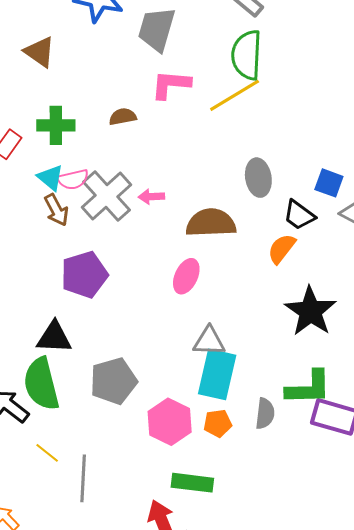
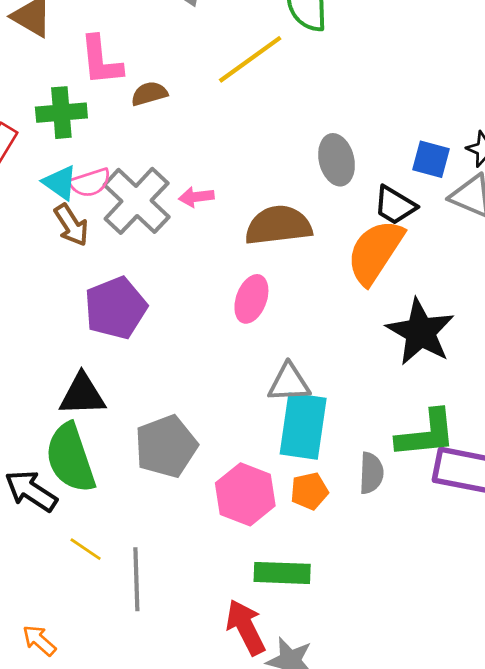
pink L-shape: (171, 85) -> (101, 61), moved, turned -96
yellow line: (235, 95) -> (250, 59), moved
orange semicircle: (282, 249) -> (375, 252), size x1.6

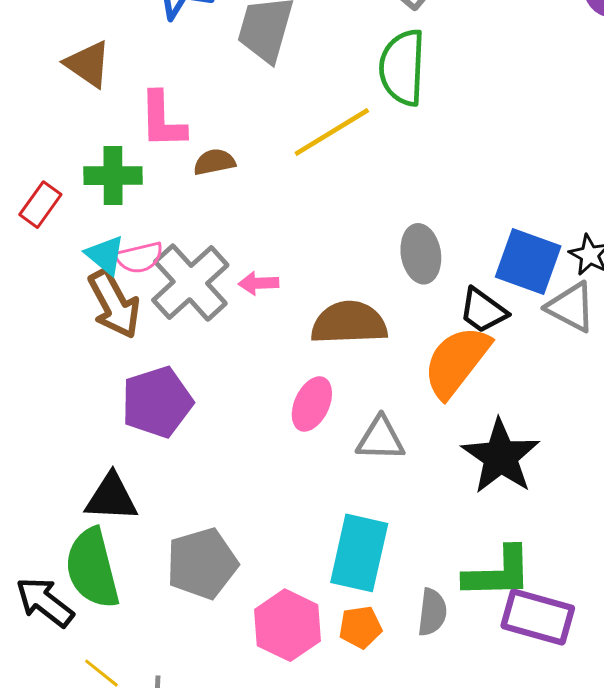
blue square: (431, 159) -> (528, 262), size x1.5
brown arrow: (71, 225) -> (114, 304), size x1.4
gray triangle: (289, 383) -> (380, 439), moved

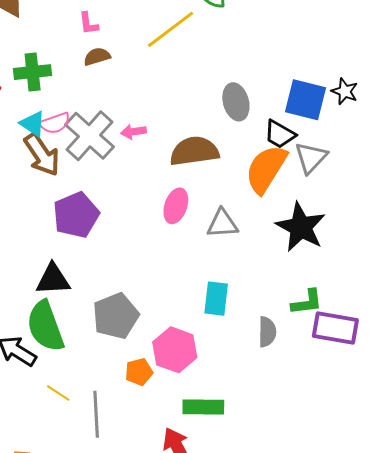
pink L-shape: (162, 120) -> (89, 23), moved, size x0.6
gray triangle: (571, 307) -> (311, 158), moved, turned 51
cyan rectangle: (359, 553) -> (216, 299), size x0.7
green L-shape: (498, 573) -> (307, 302), size x0.7
orange pentagon: (360, 627) -> (139, 372), moved

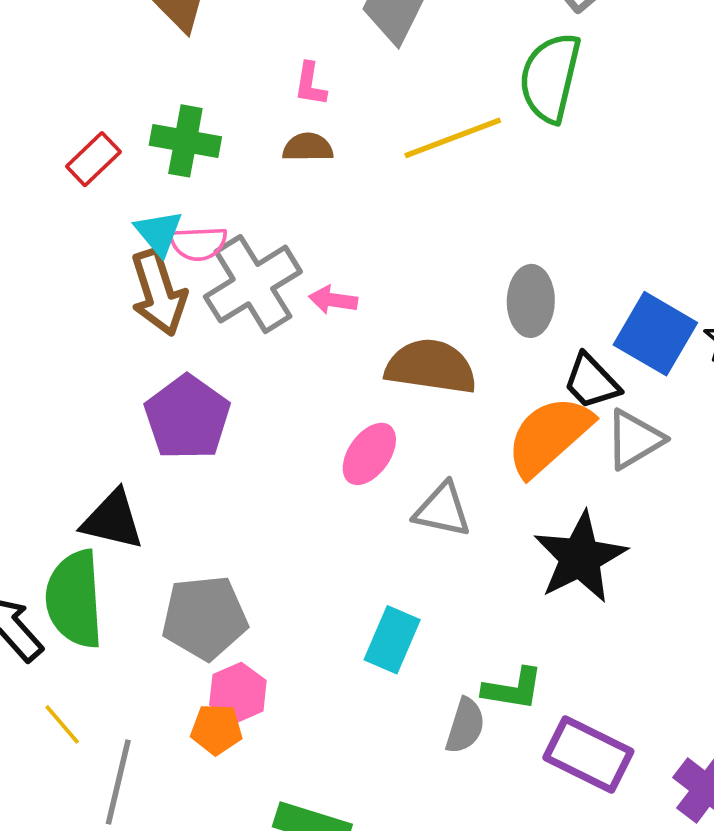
purple pentagon: (76, 215) -> (187, 418), turned -30
green L-shape: (307, 302) -> (513, 689), moved
pink hexagon: (175, 350) -> (238, 693), moved, size x0.7

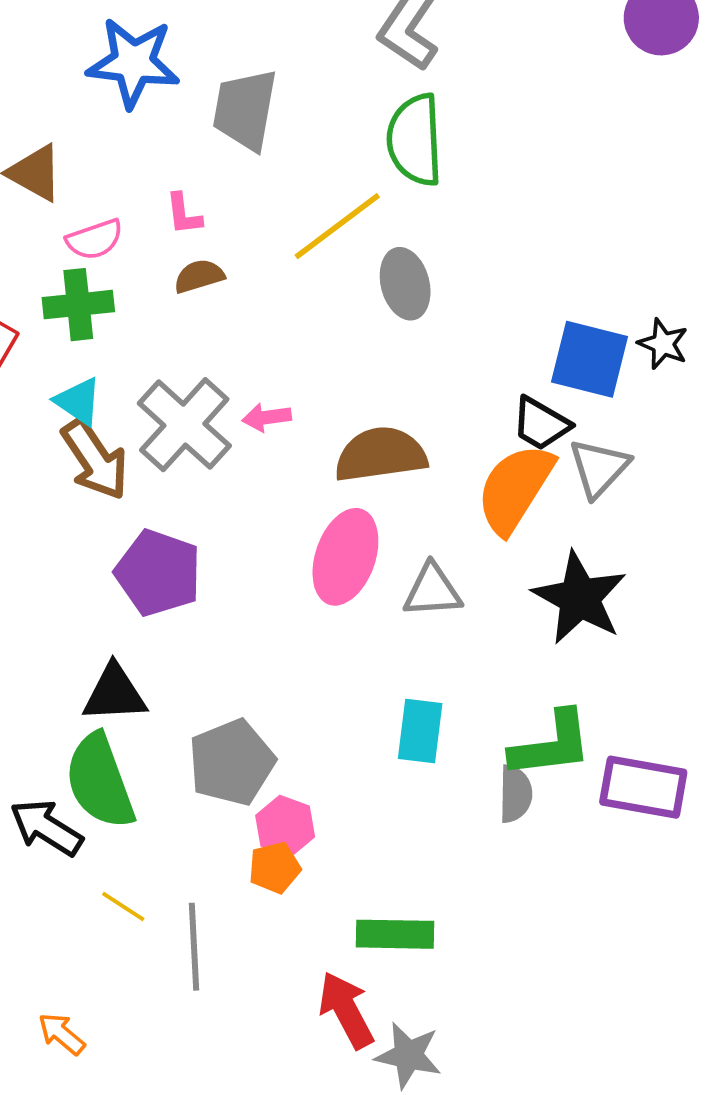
pink semicircle: (198, 243) -> (95, 239), moved
gray ellipse: (531, 301) -> (405, 284), moved
pink ellipse: (369, 454) -> (345, 557), size x1.4
green L-shape: (513, 689) -> (551, 745), size x1.4

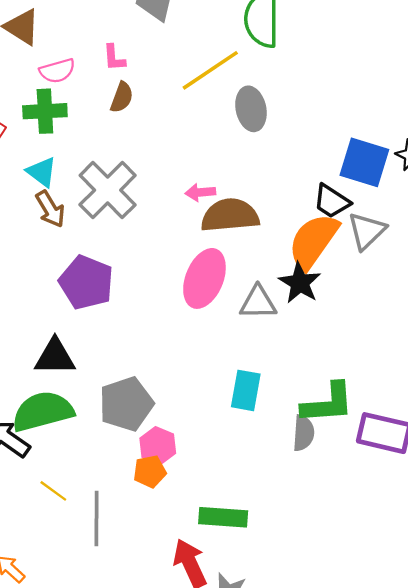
brown semicircle: (199, 276) -> (122, 97), turned 124
pink arrow: (267, 417) -> (200, 192), moved
brown arrow: (95, 459) -> (50, 209), size x0.7
black star: (580, 598) -> (300, 283), moved, size x0.7
green semicircle: (100, 781) -> (43, 411), turned 92

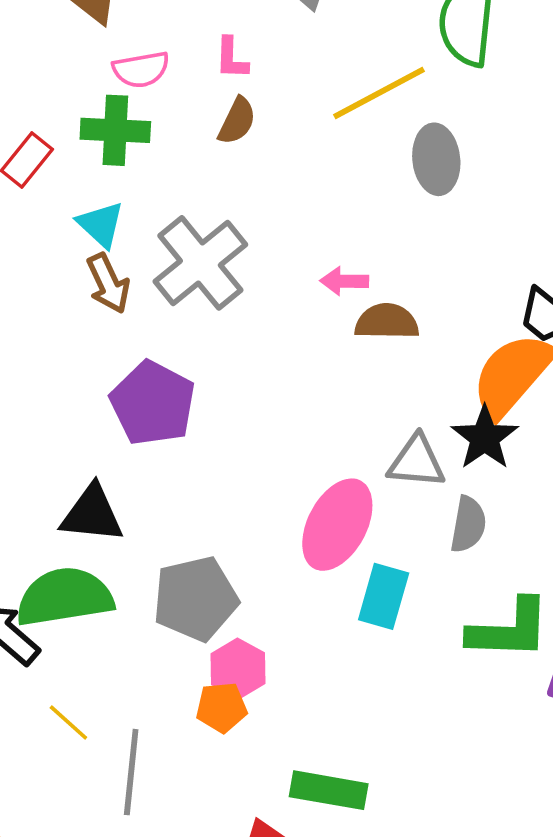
brown semicircle: (230, 215) -> (387, 322), size x0.7
pink ellipse: (204, 278) -> (337, 525), moved
gray semicircle: (303, 433) -> (468, 524), moved

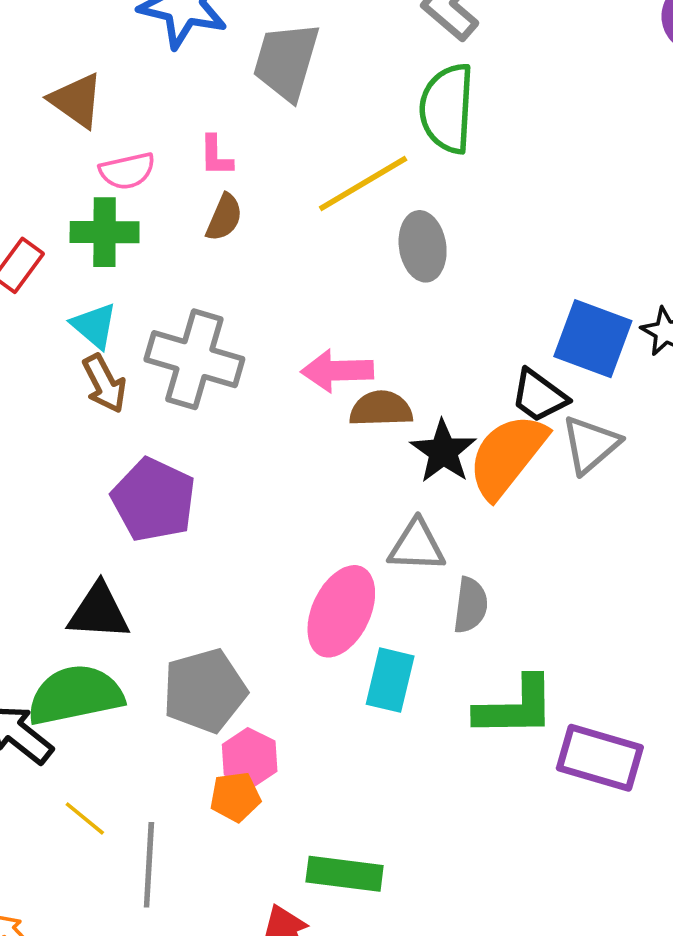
gray cross: (200, 263) -> (194, 359), turned -32
pink arrow: (344, 281) -> (337, 371), size x1.5
black star: (485, 438) -> (443, 451), moved

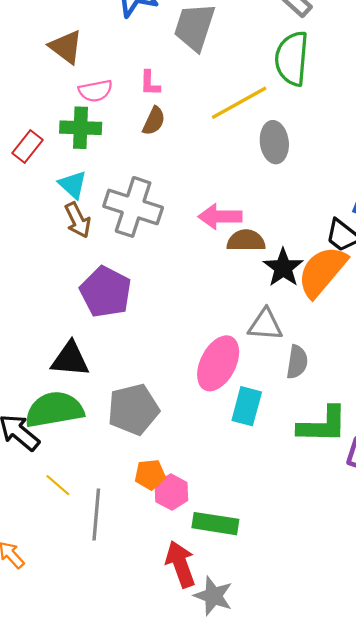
pink hexagon: (250, 758) -> (171, 492), moved

